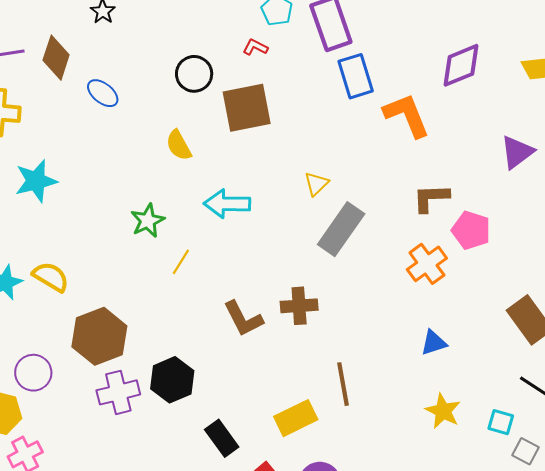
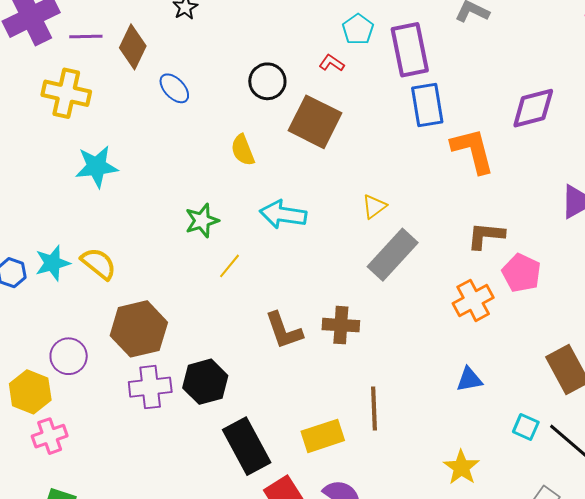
brown square: (247, 108) -> (315, 122), turned 30
yellow star: (443, 411) -> (461, 467), moved
cyan square: (501, 422) -> (526, 427), moved
black rectangle: (222, 438) -> (247, 446), size x1.5

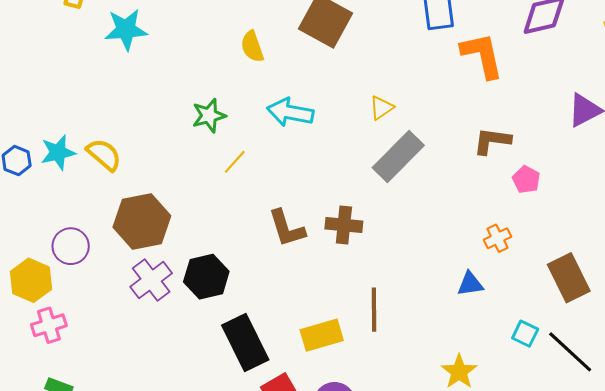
cyan star: (97, 167) -> (126, 30), moved
pink pentagon: (521, 273) -> (526, 180), size x0.7
orange cross: (473, 300) -> (497, 238), moved, size x0.7
purple cross: (150, 387) -> (151, 280), turned -33

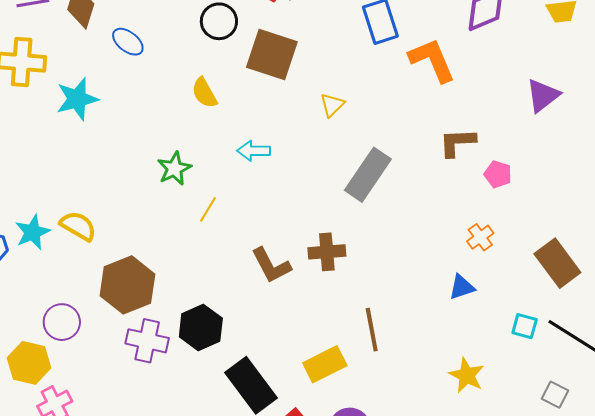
yellow triangle: (382, 108) -> (332, 105), moved
cyan arrow: (290, 112) -> (254, 151), size x0.7
purple cross: (151, 280) -> (147, 341), turned -30

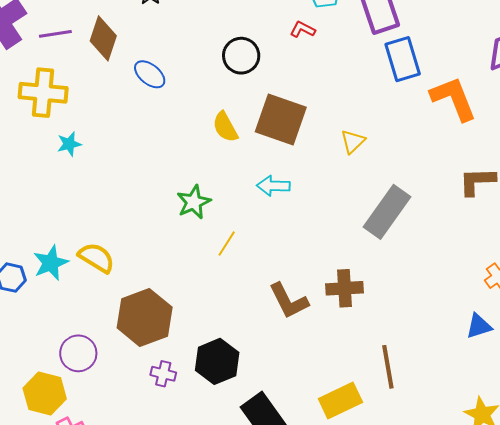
brown square: (272, 54) -> (281, 120), moved
cyan star: (77, 99) -> (69, 144), moved, size x0.6
purple cross: (147, 341) -> (163, 374), size x0.6

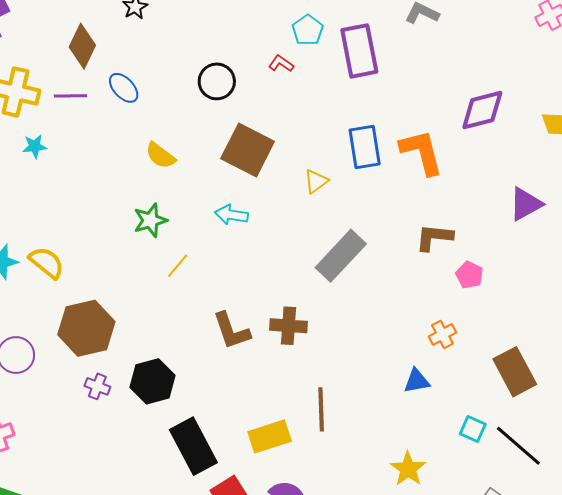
purple line: (55, 34) -> (70, 96), moved
blue rectangle: (403, 59) -> (365, 147), moved
yellow semicircle: (225, 127) -> (160, 156), moved, turned -32

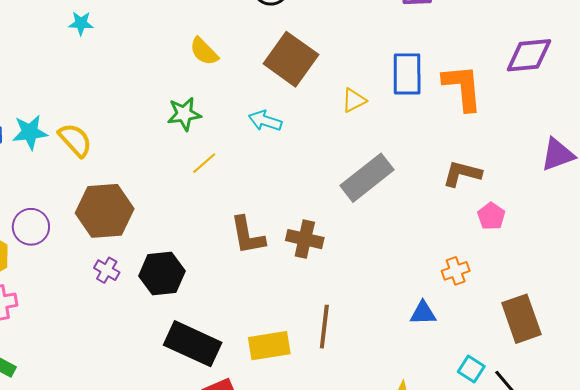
black rectangle: (193, 446) -> (193, 344), turned -46

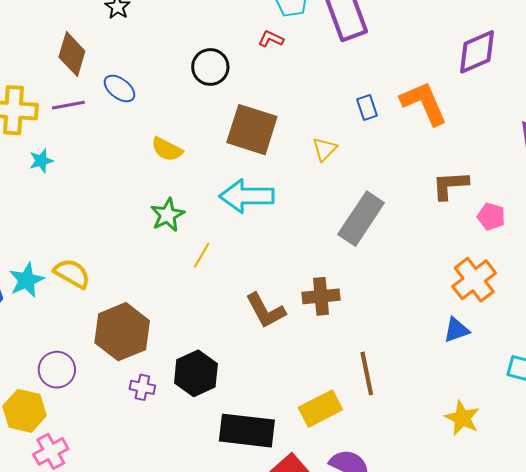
blue rectangle: (407, 74) -> (367, 108), size x0.6
cyan arrow: (265, 121) -> (247, 196), size x1.6
orange cross: (456, 271) -> (474, 280), size x1.6

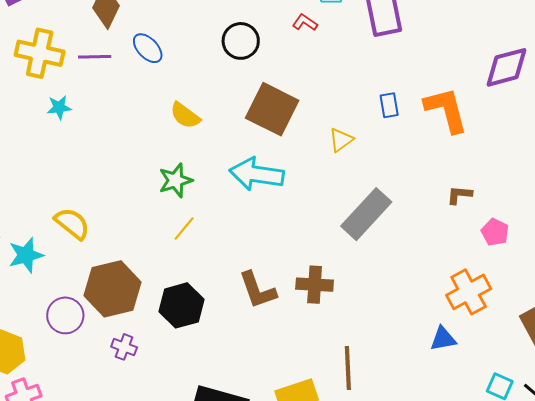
brown L-shape: (450, 185) -> (459, 195), size x0.7
yellow line: (202, 255) -> (184, 228), moved
cyan star: (26, 280) -> (26, 255), moved
purple circle: (57, 370) -> (65, 315), moved
black hexagon: (196, 373) -> (181, 305), moved

